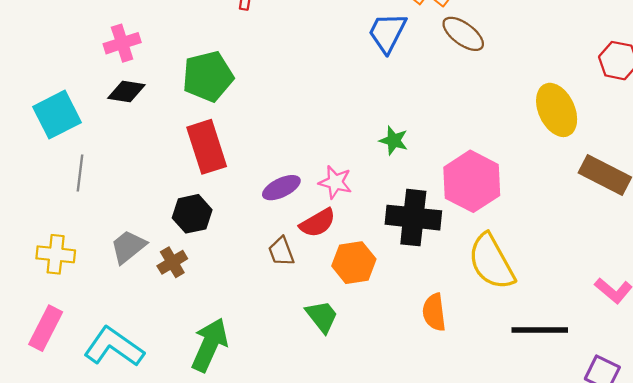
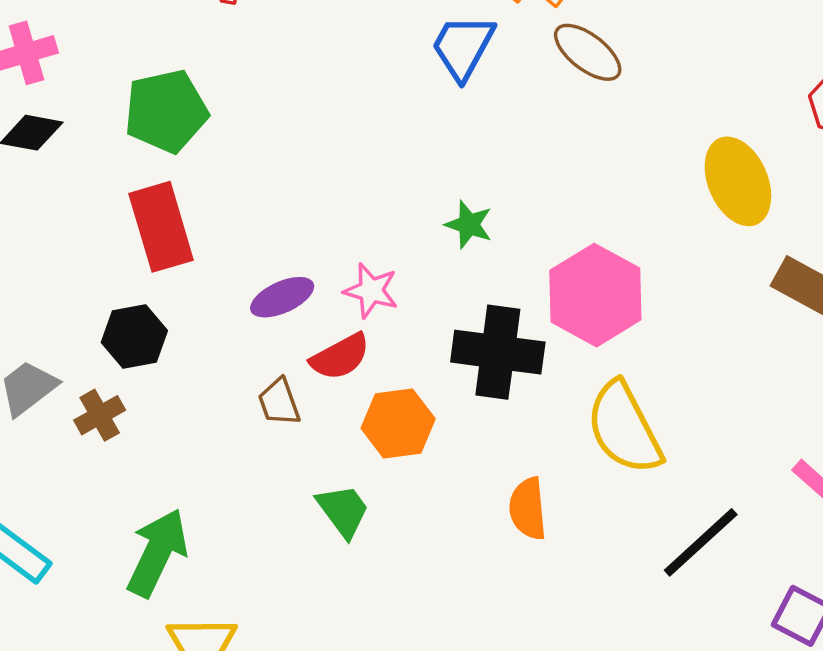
black line: (540, 330) -> (701, 542), turned -44

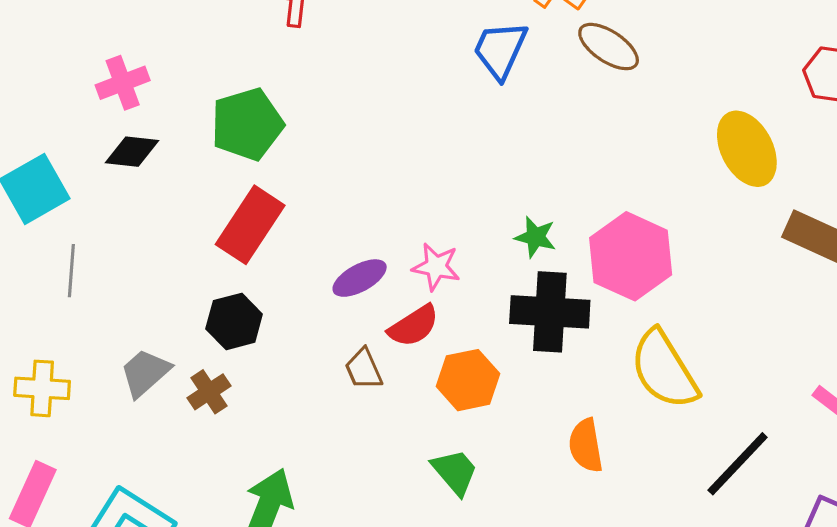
green star: (469, 225) -> (535, 237), moved
red rectangle: (161, 227) -> (250, 225), turned 54
green trapezoid: (343, 511) -> (455, 472), moved

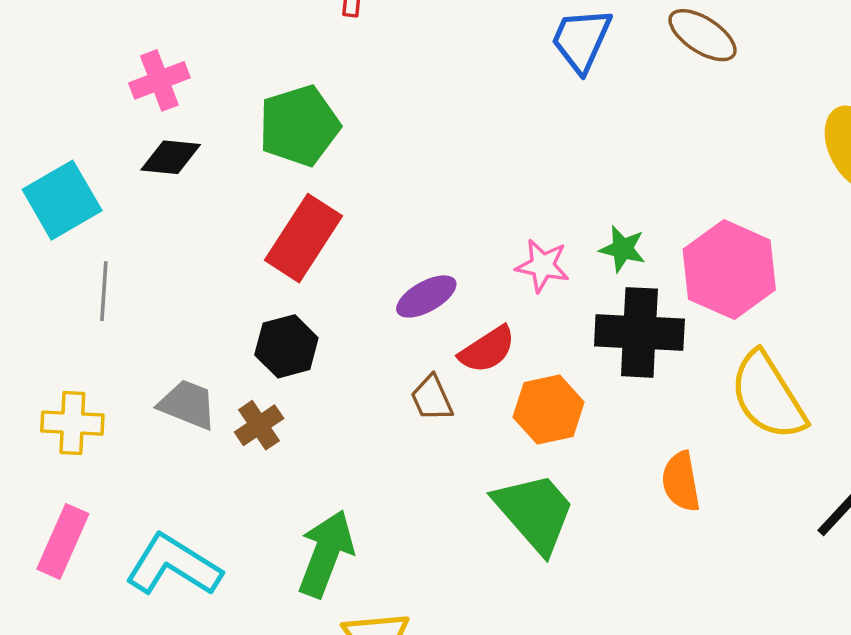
pink star: (436, 267) -> (543, 266), moved
gray trapezoid: (145, 373) -> (188, 404), turned 64
green trapezoid: (455, 472) -> (535, 512), size x1.6

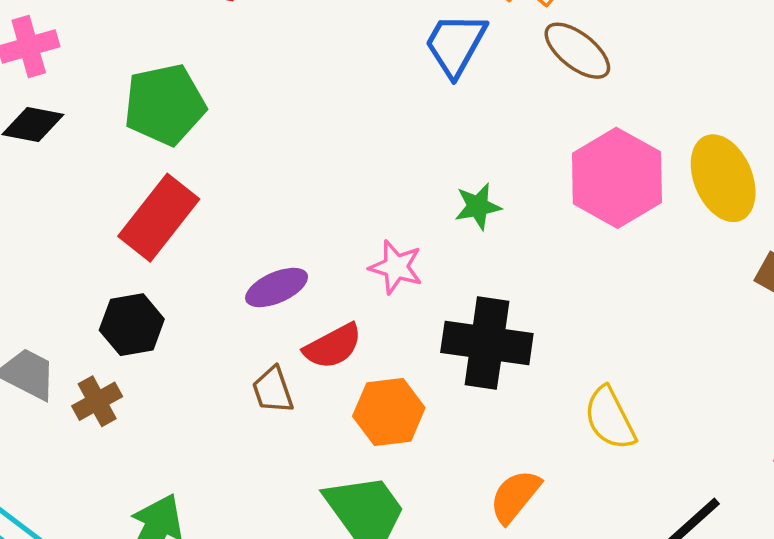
green star: (623, 249) -> (478, 206), moved, turned -30
pink hexagon: (729, 270) -> (617, 178), moved
yellow semicircle: (768, 396) -> (610, 418), size x0.7
orange semicircle: (681, 482) -> (515, 496), turned 44

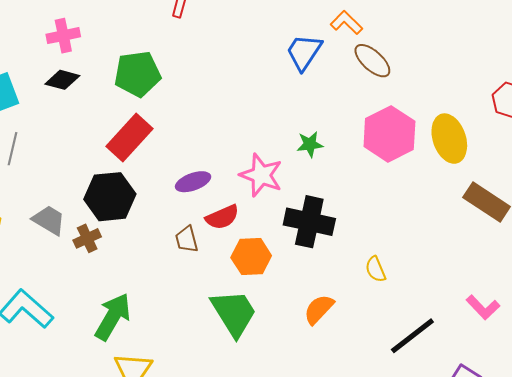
pink star: (396, 267) -> (261, 175), size x1.4
black hexagon: (132, 325) -> (110, 197), size x1.4
yellow semicircle: (610, 418) -> (376, 269), size x0.7

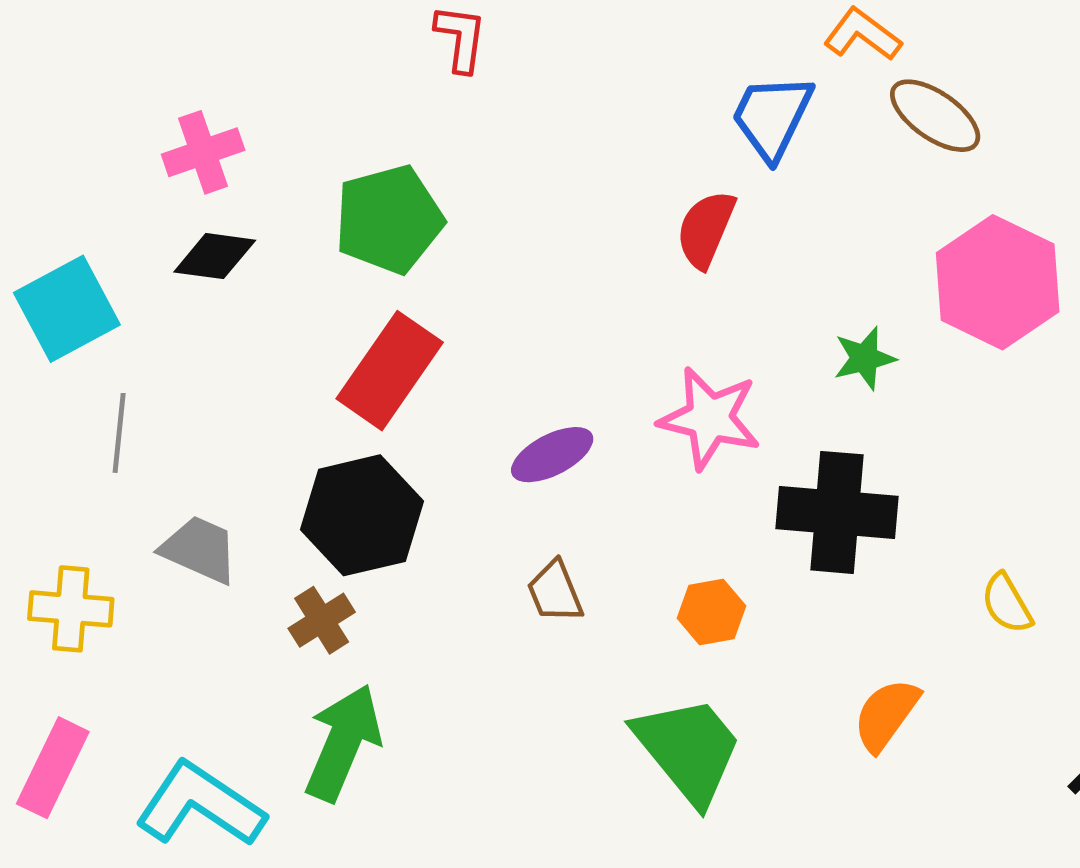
green star: (310, 144) -> (865, 358), moved
red semicircle: (222, 217) -> (706, 229), moved, turned 144
gray trapezoid: (49, 220) -> (200, 549), moved
orange hexagon: (251, 257) -> (711, 612), size x0.7
green arrow: (113, 317) -> (343, 743), moved

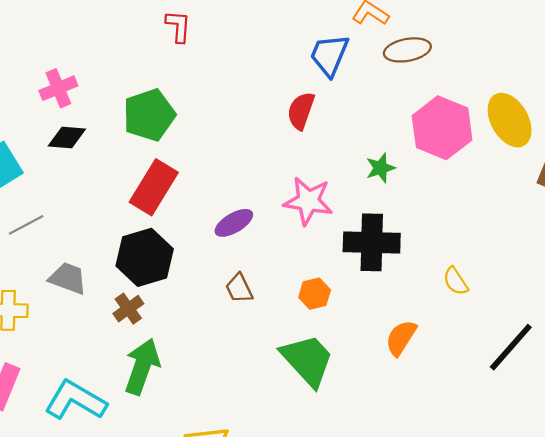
brown ellipse: (935, 116) -> (407, 50), turned -42
gray line: (119, 433) -> (26, 225), turned 60

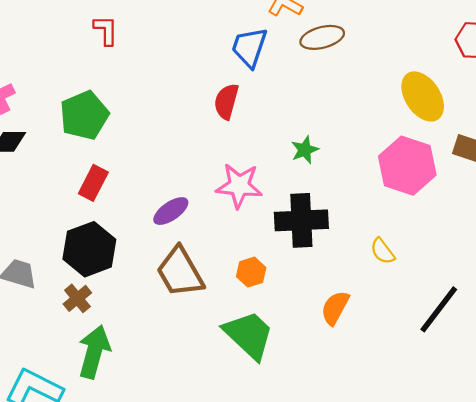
pink hexagon: (442, 128) -> (407, 166), moved
red rectangle: (154, 187) -> (93, 183), size x0.7
brown trapezoid: (239, 288) -> (180, 272), size x1.8

